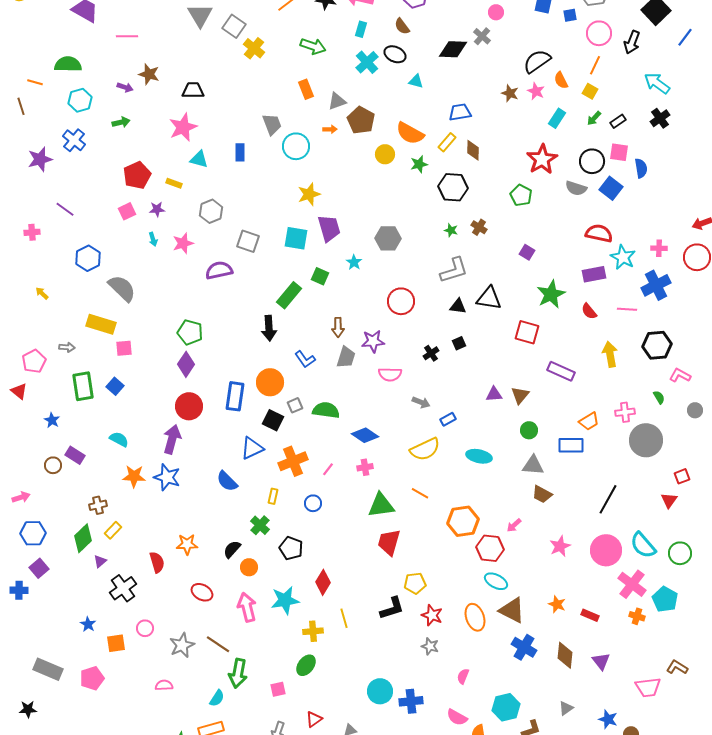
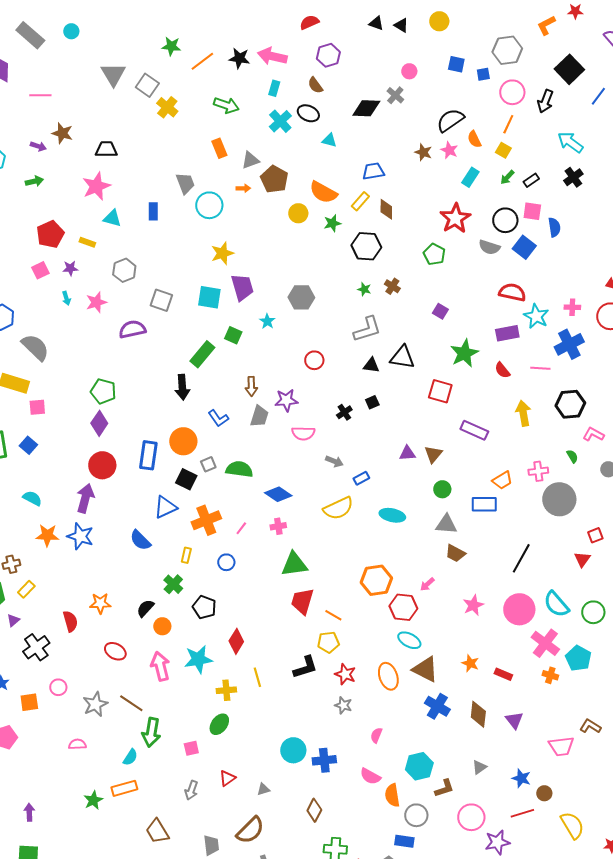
red circle: (401, 301) -> (314, 360), size x0.7
orange line: (420, 493) -> (333, 615), moved

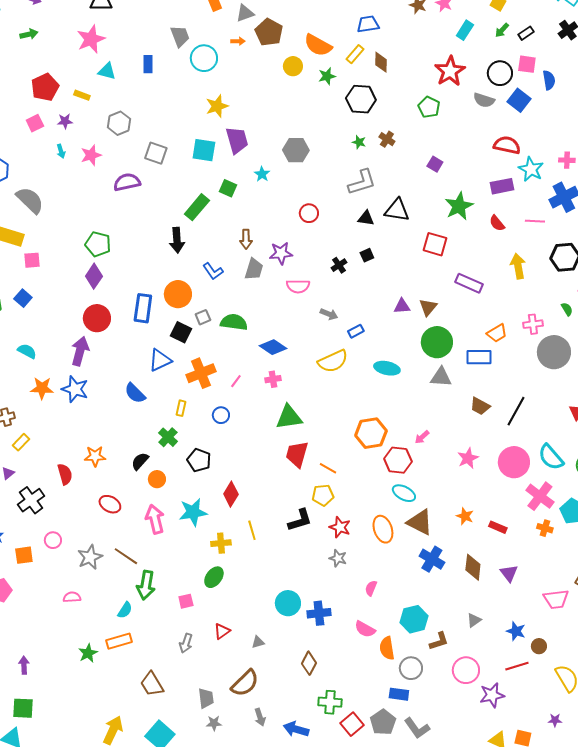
green circle: (442, 489) -> (437, 342), size x1.8
brown trapezoid: (455, 553) -> (480, 406), moved

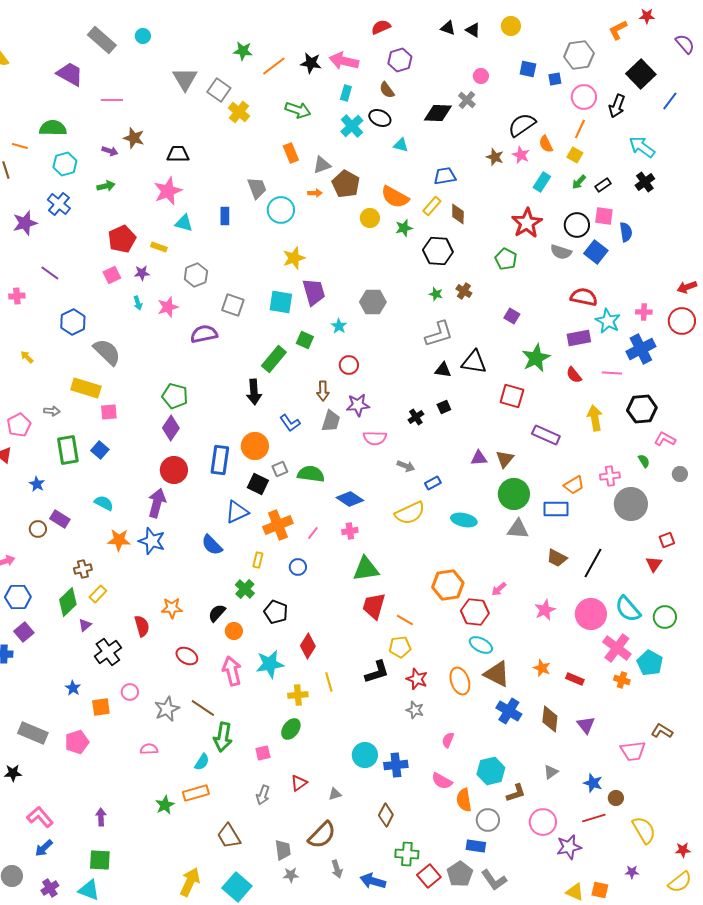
red circle: (309, 213) -> (349, 365), moved

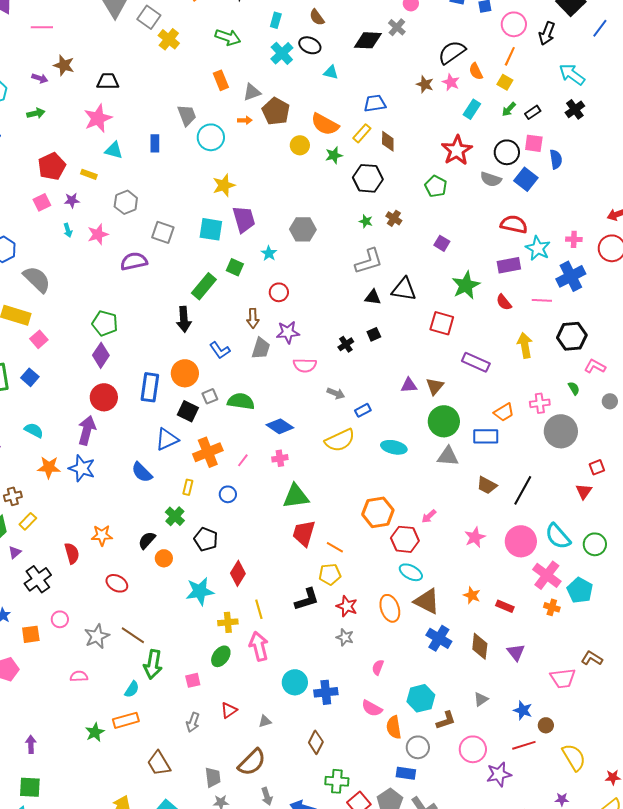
pink square: (109, 412) -> (39, 339), turned -36
pink arrow: (232, 671) -> (259, 646), moved

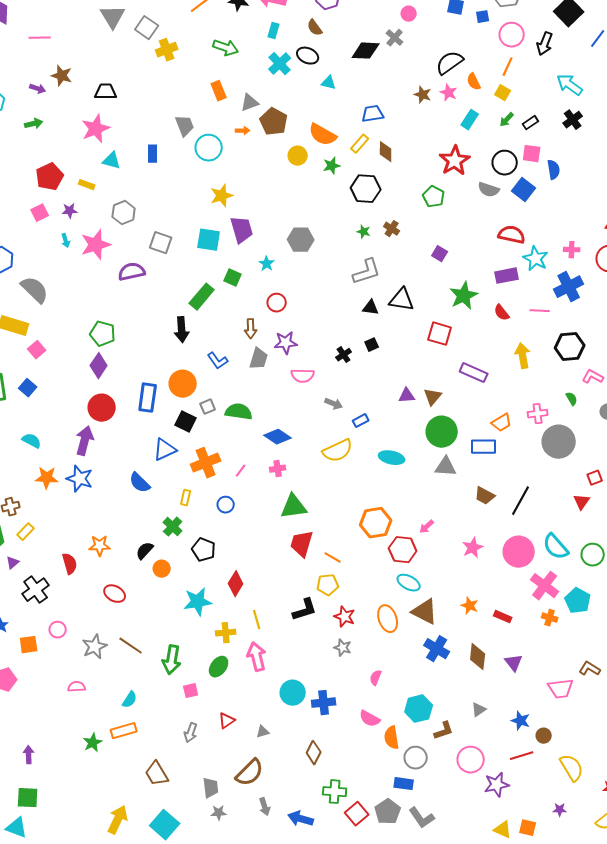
yellow cross: (169, 39) -> (167, 50), turned 30
pink star: (98, 234) -> (96, 245), size x1.4
green arrow: (153, 664) -> (172, 660), moved

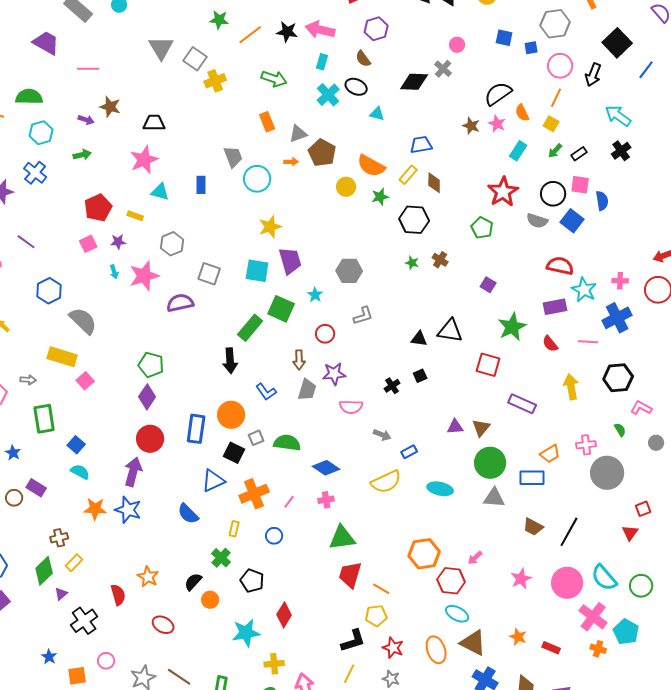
gray L-shape: (367, 272) -> (363, 316), moved, size x0.7
green square: (233, 278) -> (281, 309), size x1.5
blue square: (28, 388) -> (76, 445), moved
orange star: (100, 546) -> (148, 577), turned 30
yellow line: (257, 620) -> (349, 674), moved, turned 42

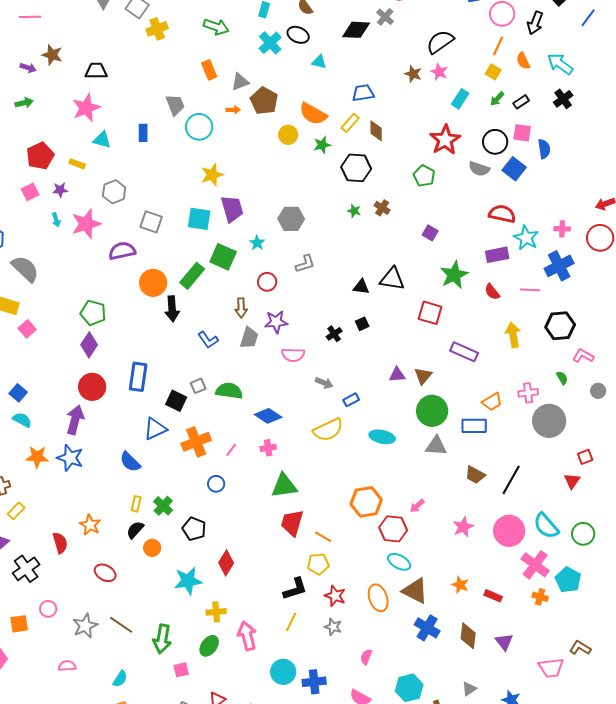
orange semicircle: (522, 113) -> (523, 61), moved
orange circle: (231, 415) -> (153, 283), moved
yellow rectangle: (234, 529) -> (136, 504), moved

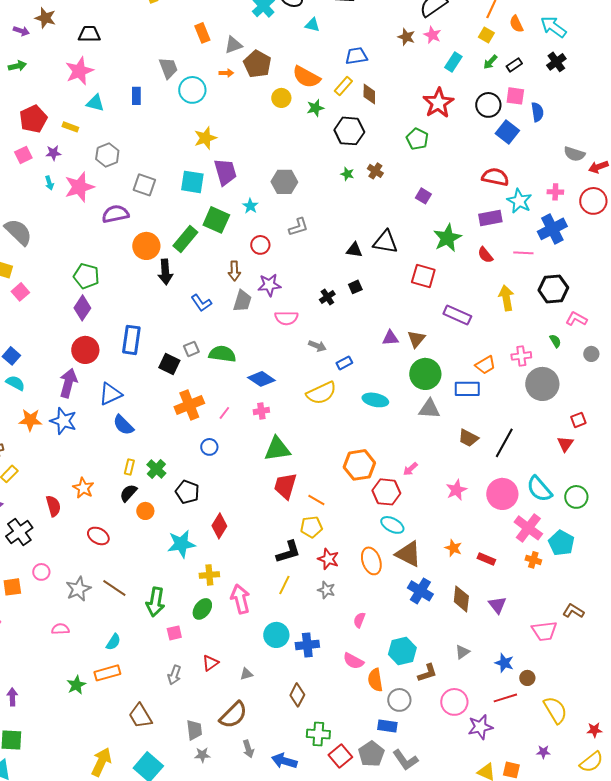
gray semicircle: (479, 169) -> (574, 154), moved
blue triangle: (155, 429) -> (110, 394), moved

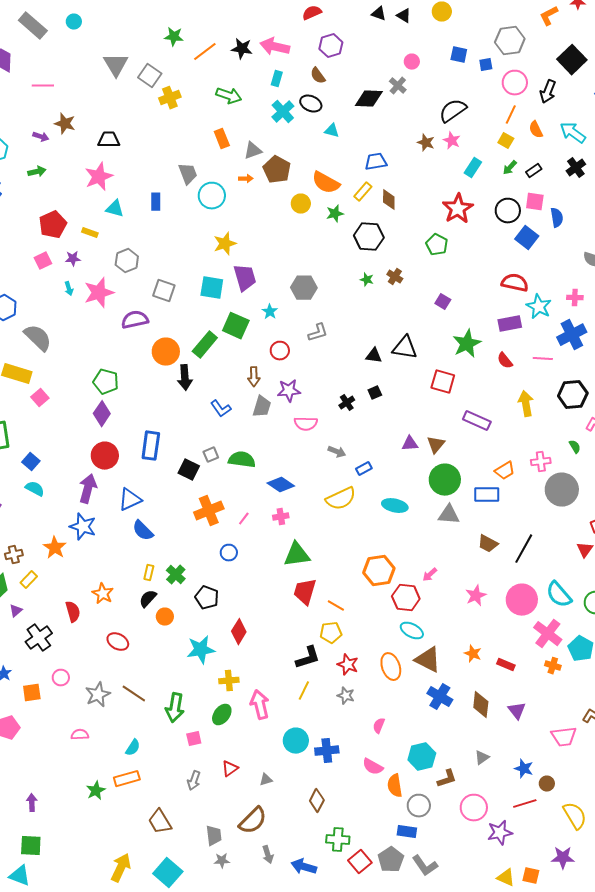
orange star: (30, 420) -> (55, 548), moved, turned 30
purple star: (543, 752) -> (563, 858), size x1.6

